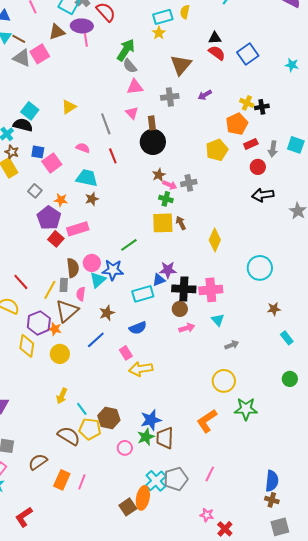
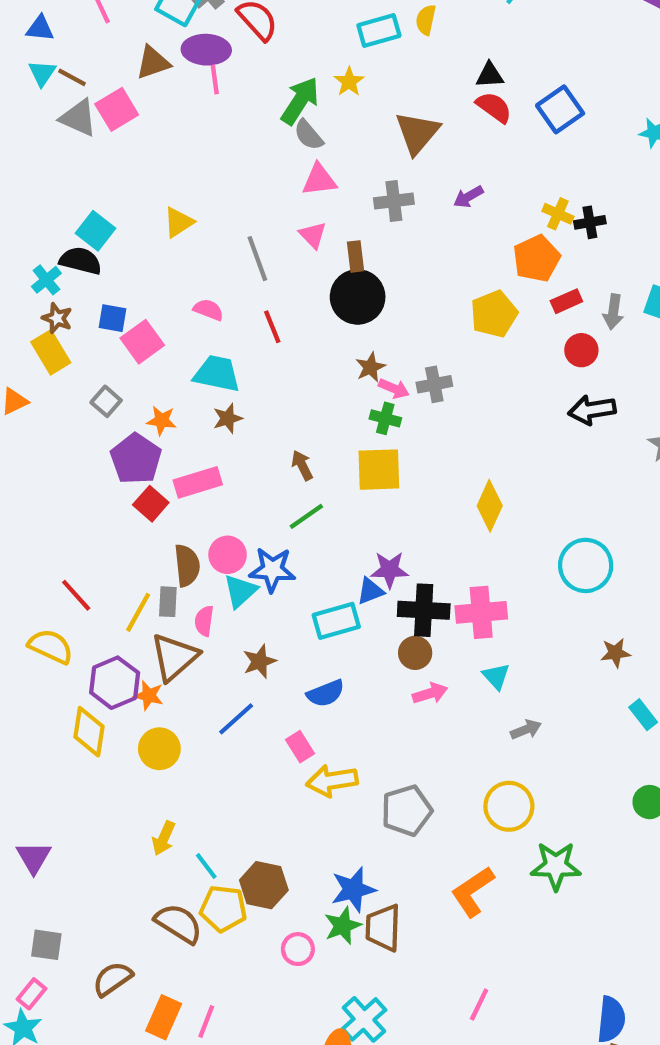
yellow star: (159, 33) -> (349, 82), moved
brown arrow: (181, 223) -> (302, 465), moved
gray pentagon: (176, 479) -> (407, 811), moved

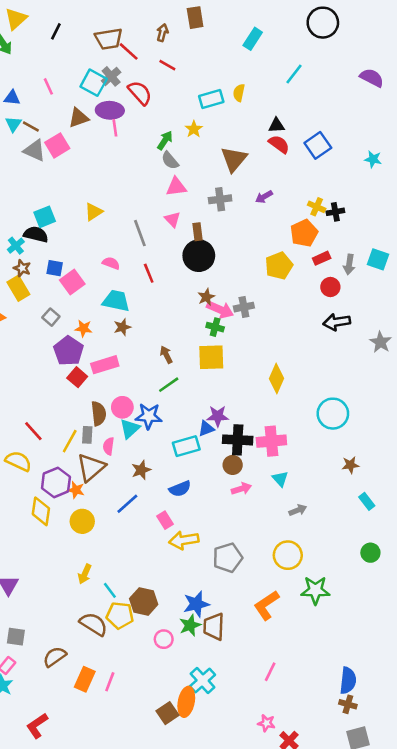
green arrow: (300, 101) -> (165, 140), size x0.7
cyan square: (95, 231) -> (45, 217), turned 30
pink arrow: (394, 389) -> (220, 310), size x1.5

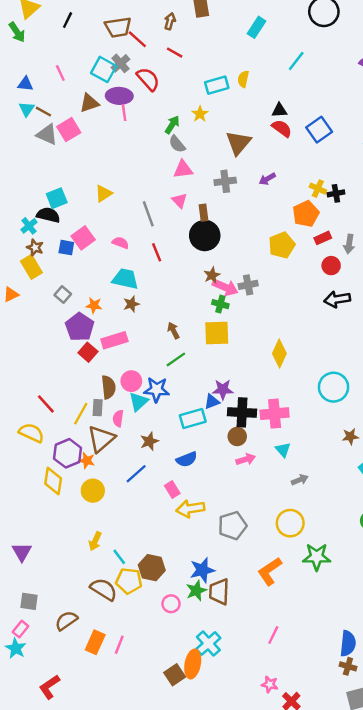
pink square: (72, 282) -> (83, 238), moved

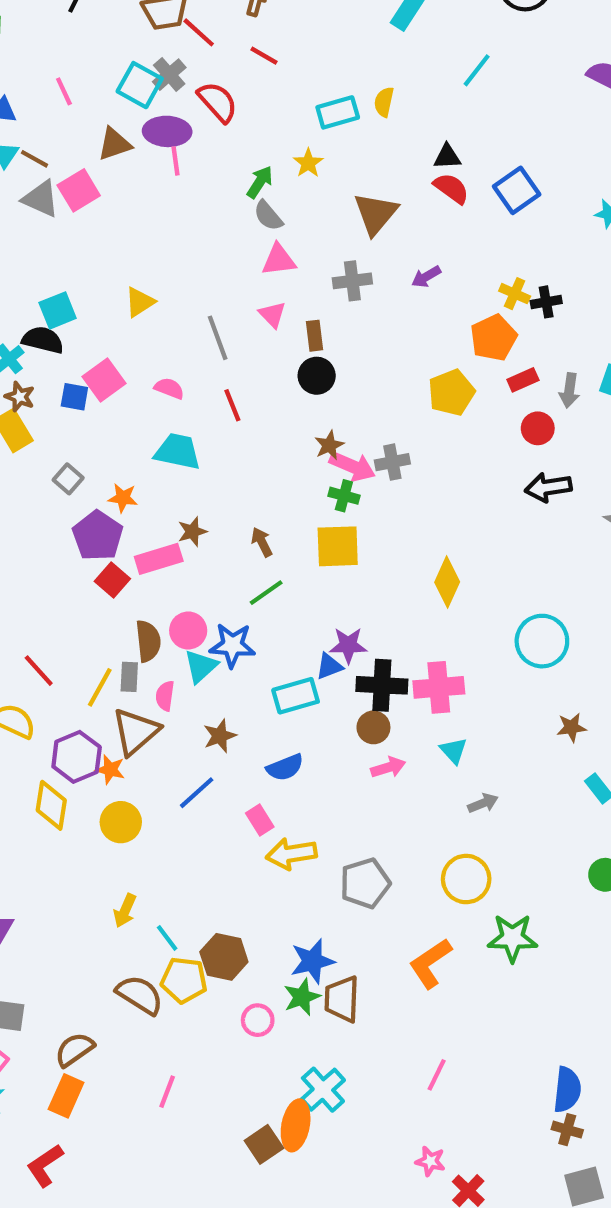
black circle: (205, 235) -> (317, 376), size x0.7
brown star: (131, 304) -> (192, 532), moved
orange rectangle: (95, 642) -> (66, 1096), moved

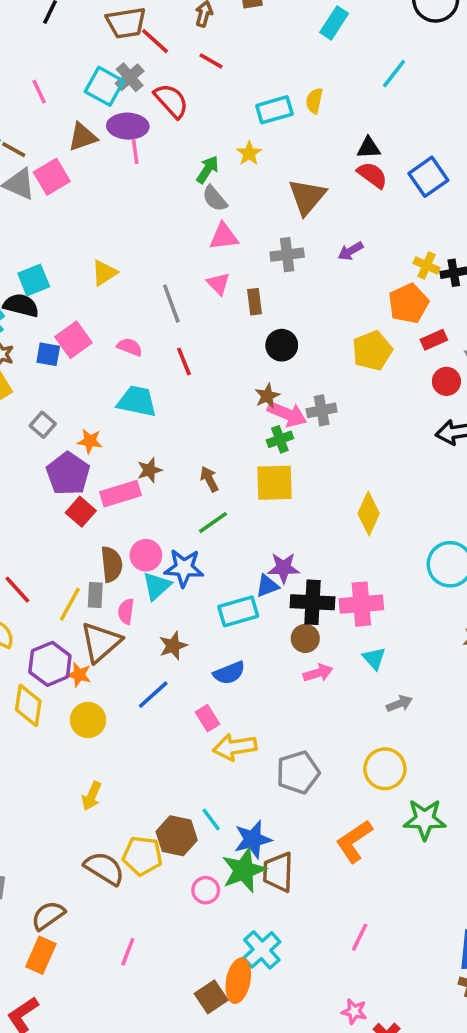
black circle: (317, 376) -> (282, 345), moved
green cross: (344, 496) -> (280, 439), turned -35
cyan line: (167, 938) -> (211, 820), moved
green star: (302, 997) -> (244, 870), size x1.4

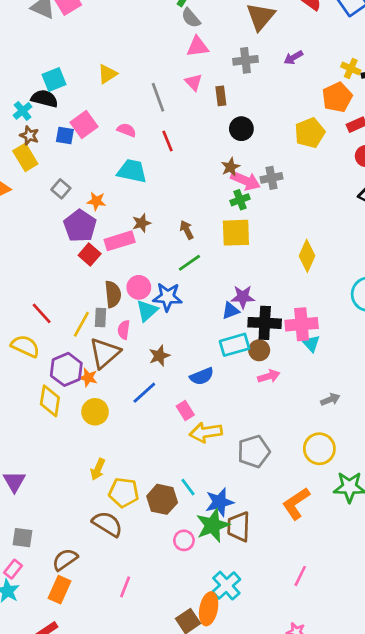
cyan rectangle: (238, 611) -> (235, 345), moved
cyan triangle: (374, 658) -> (311, 343), moved
yellow pentagon: (142, 856) -> (124, 493), moved

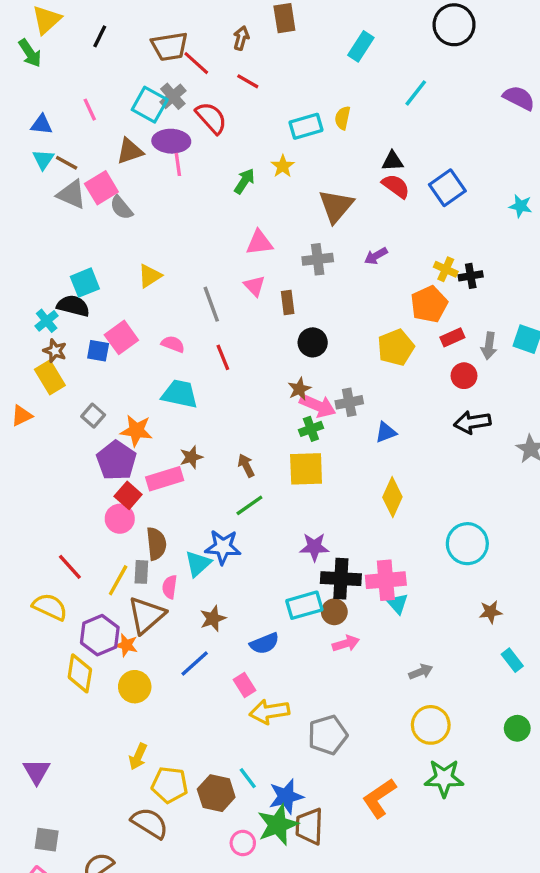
gray semicircle: (191, 18) -> (121, 208), moved
orange star: (96, 201) -> (136, 431), size x1.4
pink circle: (139, 287) -> (120, 519), moved
blue triangle: (230, 311) -> (386, 432), moved
yellow circle: (319, 449) -> (431, 725), moved

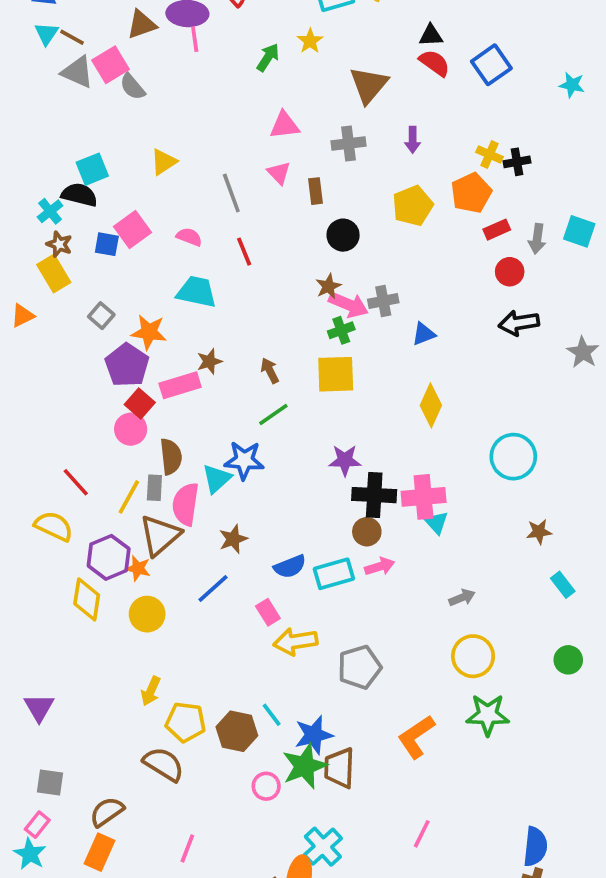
purple arrow: (376, 256) -> (413, 140), turned -60
yellow pentagon: (396, 347) -> (413, 206), moved
pink semicircle: (170, 587) -> (186, 504), size x1.6
cyan rectangle: (304, 605) -> (334, 574), moved

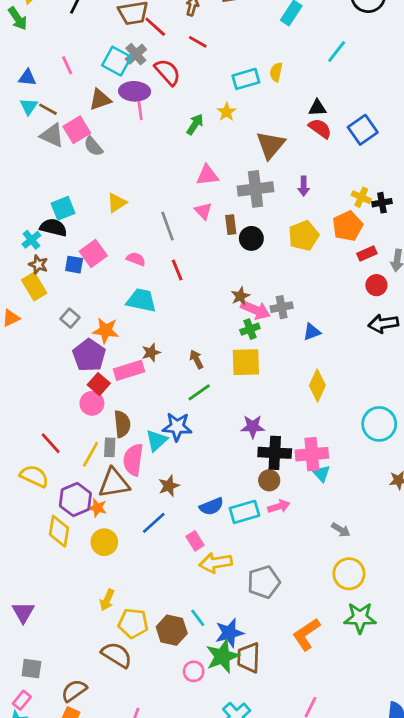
gray cross: (349, 144) -> (255, 189), size x1.4
black circle: (343, 235) -> (251, 238), moved
brown triangle: (160, 535) -> (114, 483), turned 32
gray arrow: (462, 598) -> (341, 530), turned 54

